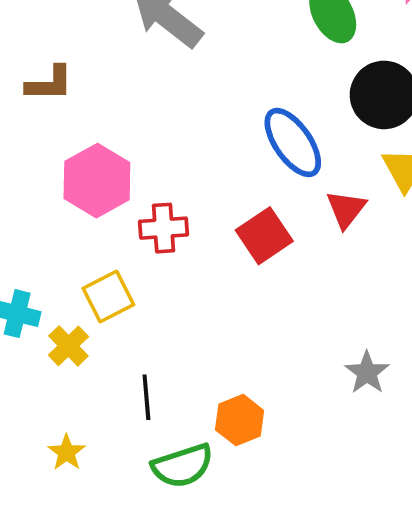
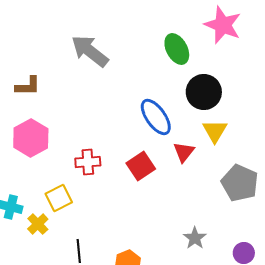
pink hexagon: (97, 181) -> (31, 138), moved

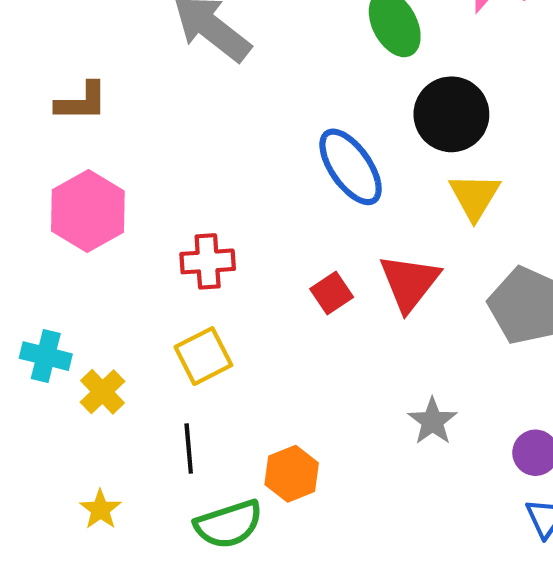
red triangle: (184, 152) -> (409, 282), moved, size x1.4
red square: (141, 166) -> (332, 293), moved, size x0.7
yellow square: (59, 198) -> (203, 356), moved

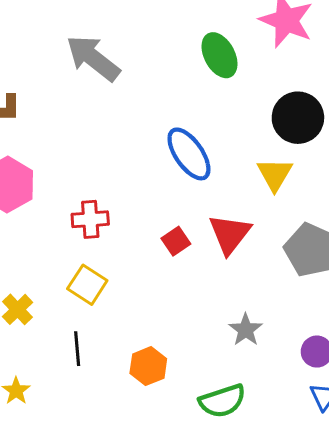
black circle: (451, 114) -> (298, 118), moved
yellow square: (203, 356) -> (87, 285), turned -30
green semicircle: (229, 524) -> (222, 401), moved

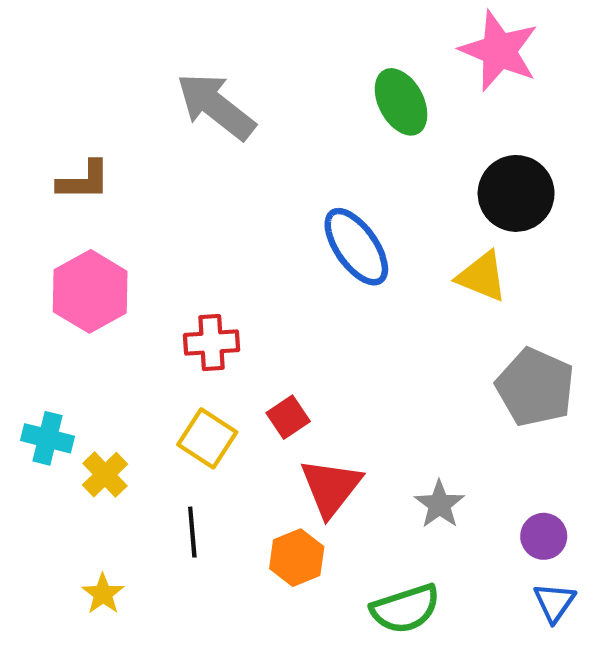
yellow triangle: (275, 174) -> (482, 277), turned -39
red triangle: (230, 234) -> (331, 487), moved
red square: (176, 241) -> (288, 417), moved

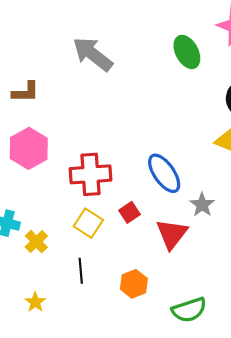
blue ellipse: (356, 247) -> (164, 173), moved
red cross: (212, 343) -> (91, 174), size x1.5
red triangle: (331, 487) -> (172, 234), moved
gray star: (439, 504) -> (202, 205), moved

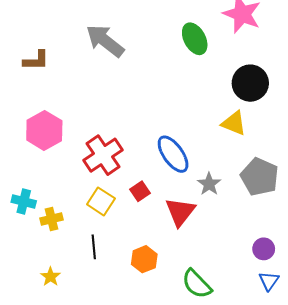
brown L-shape: (26, 92) -> (36, 60), moved
red cross: (91, 174) -> (103, 155), turned -30
yellow cross: (36, 242) -> (51, 219), turned 30
green semicircle: (189, 310) -> (197, 284), turned 64

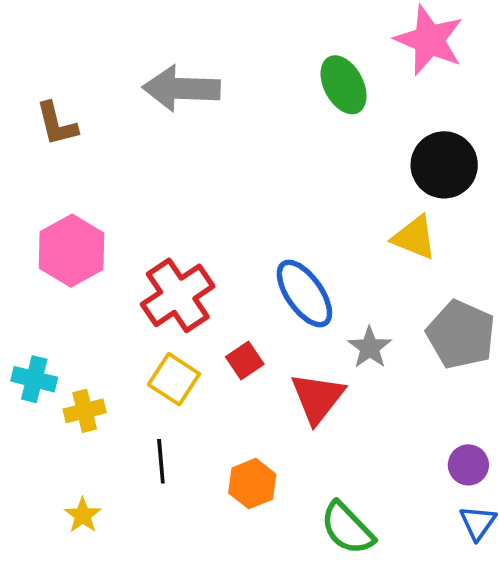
gray arrow: (105, 41) -> (181, 89), turned -36
brown L-shape: (36, 60) -> (57, 124), turned 76

